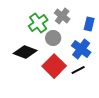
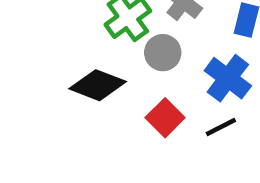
red square: (54, 66) -> (165, 118), size x0.7

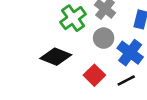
gray circle: (163, 53) -> (104, 38), moved

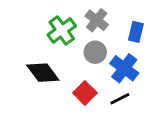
black diamond: (56, 57) -> (43, 73), turned 32

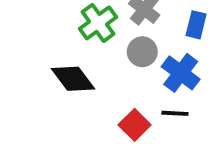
red square: (85, 93) -> (135, 125), moved
black line: (120, 99) -> (175, 113), turned 30

